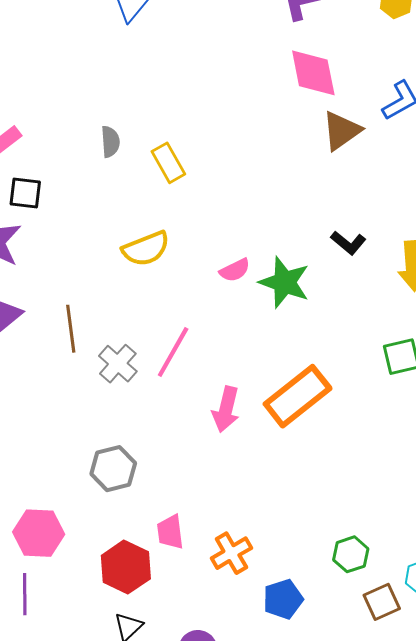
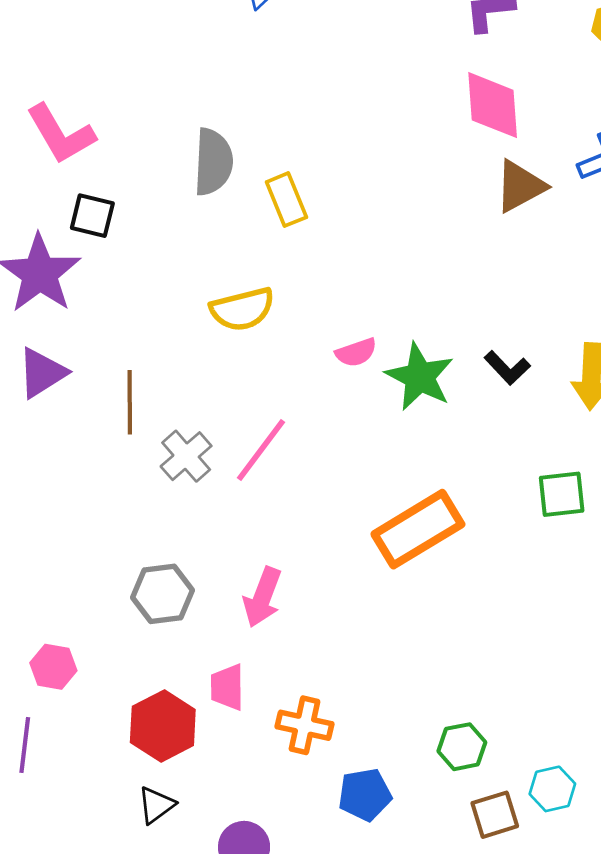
gray semicircle: (110, 142) -> (213, 162), size x1.6
black L-shape: (348, 243) -> (507, 368), moved
pink arrow: (226, 409) -> (263, 597), moved
pink hexagon: (39, 533) -> (53, 667), size x0.7
orange cross: (231, 553) -> (304, 725), turned 36

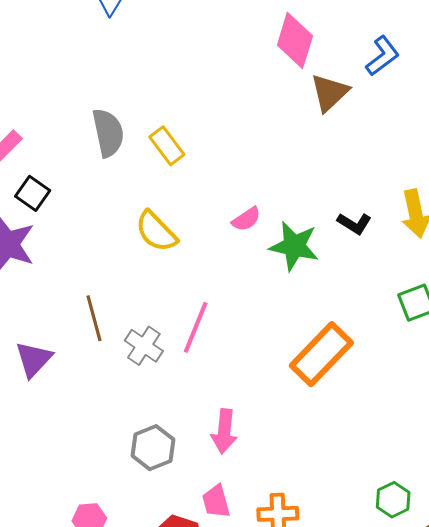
pink diamond: (493, 105) -> (295, 40), turned 36
black square: (92, 216) -> (33, 193), turned 36
yellow semicircle: (242, 309) -> (156, 231), turned 75
pink semicircle: (356, 352) -> (246, 219), moved
purple triangle: (42, 373) -> (34, 359), moved

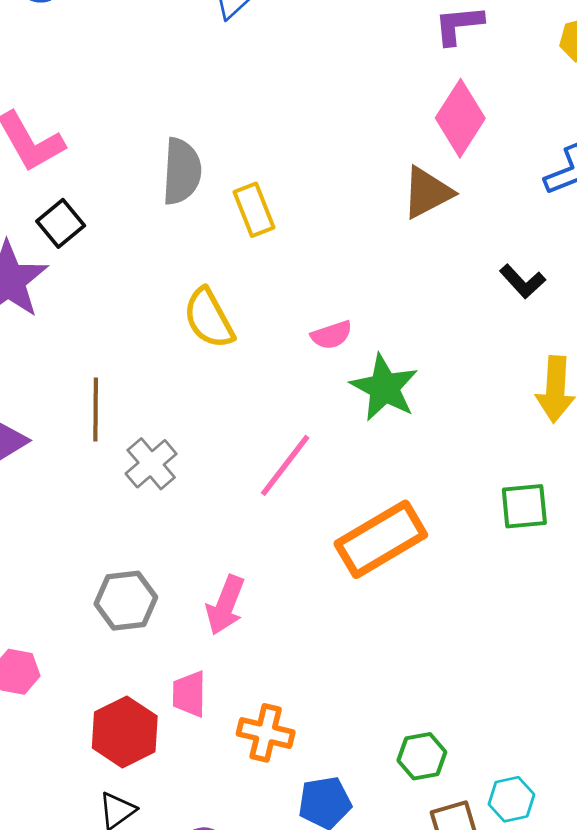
brown triangle: (330, 93) -> (427, 192), moved
black L-shape: (354, 223) -> (523, 281), moved
pink line: (196, 327) -> (285, 465), moved

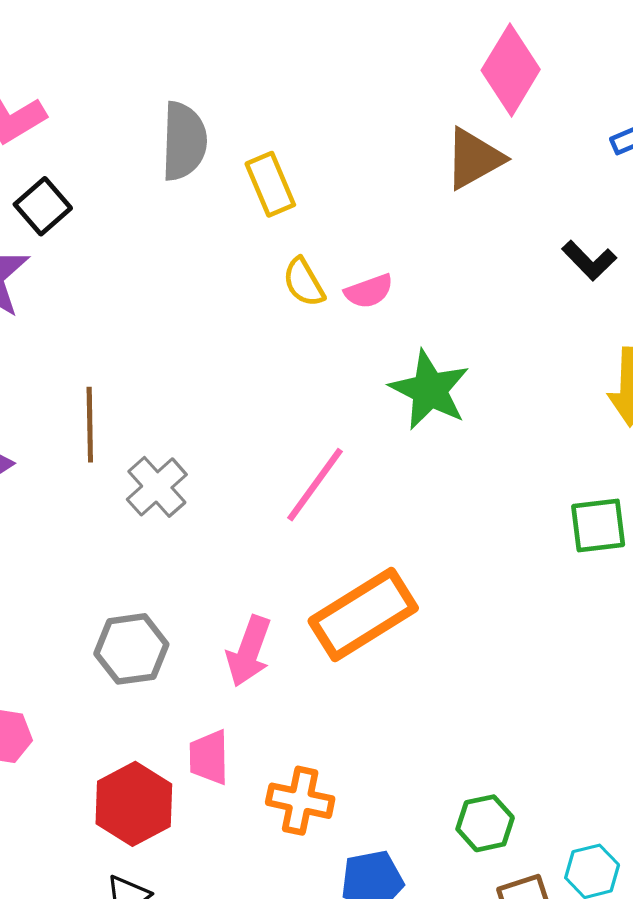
yellow semicircle: (209, 318) -> (304, 282), moved, size x0.7
pink semicircle: (332, 335) -> (369, 291), moved
orange rectangle: (381, 539) -> (363, 614), moved

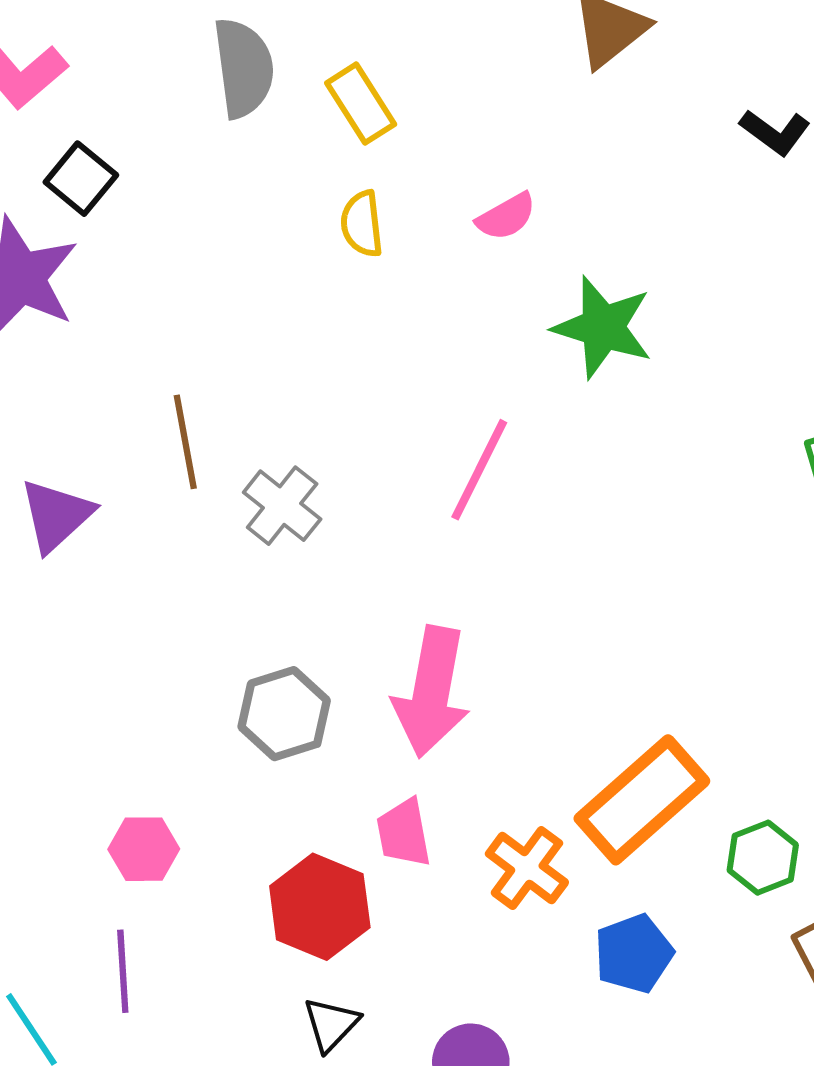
yellow semicircle: (304, 282) -> (362, 224), moved, turned 33
orange rectangle: (363, 614) -> (642, 800), moved
pink arrow: (249, 651) -> (431, 692), size x1.4
orange cross: (300, 801) -> (527, 868), turned 34

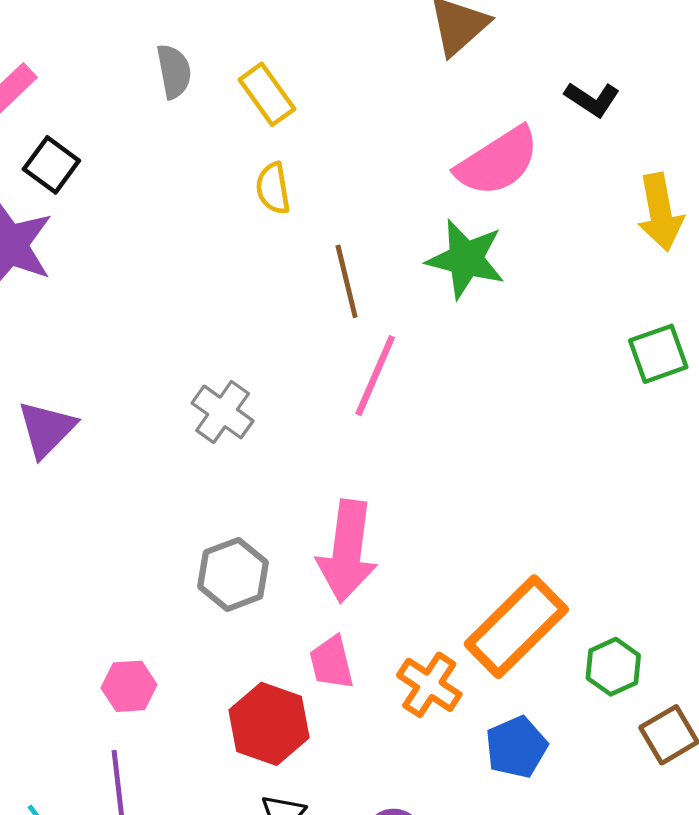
gray semicircle: (244, 68) -> (174, 71), size x0.7
pink semicircle: (506, 217) -> (498, 162), moved, size x1.8
brown line: (185, 442) -> (347, 281), moved

